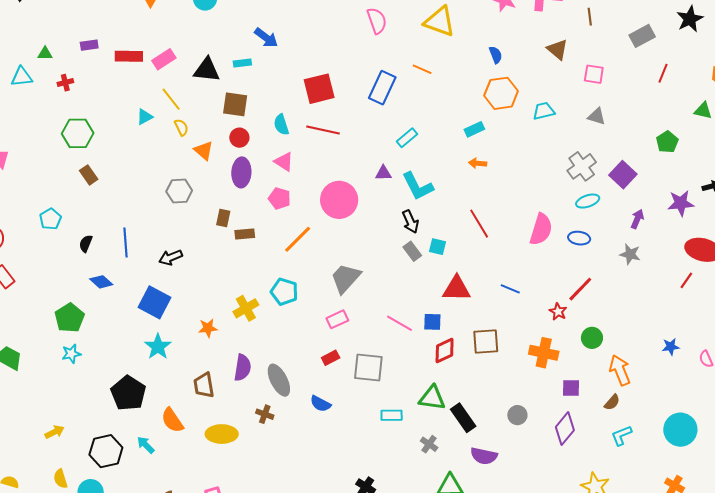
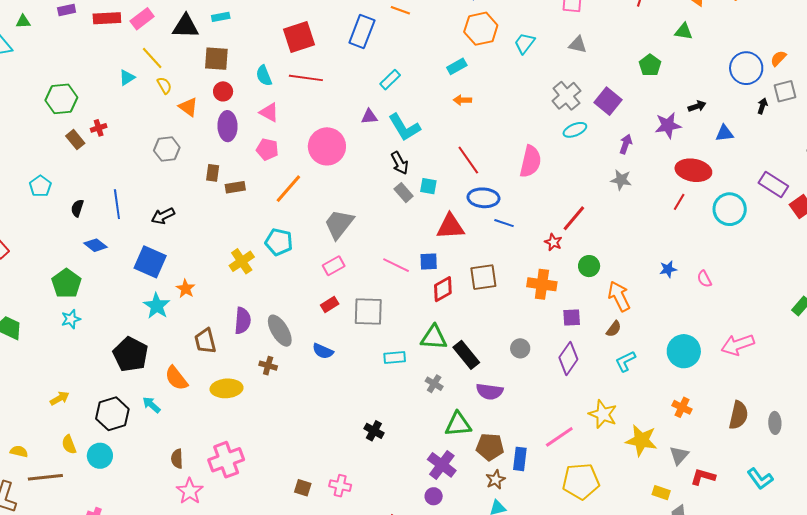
red cross: (65, 83) -> (99, 128), moved
cyan trapezoid: (544, 111) -> (525, 43), turned -35
blue ellipse: (579, 238) -> (483, 198), moved, size x1.4
orange star: (208, 328) -> (186, 289), moved, turned -30

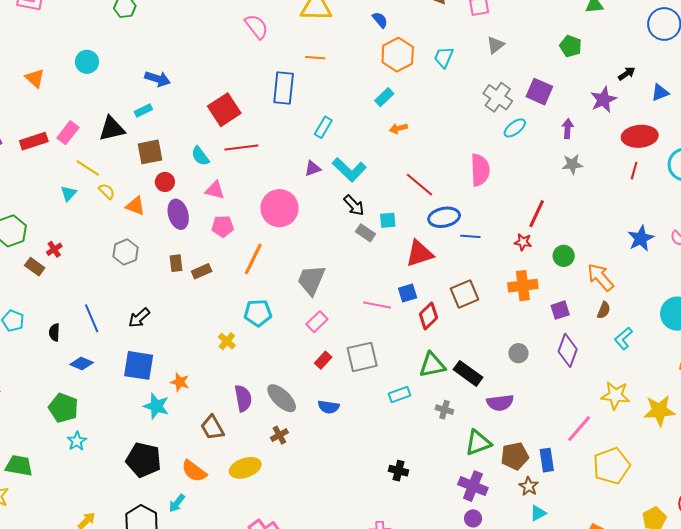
gray triangle: (578, 45) -> (495, 45), turned -36
yellow cross: (242, 261) -> (227, 341), size x0.7
blue star: (668, 269) -> (641, 238), size x1.5
brown cross: (268, 366) -> (279, 435), turned -30
cyan arrow: (151, 405) -> (177, 503), turned -78

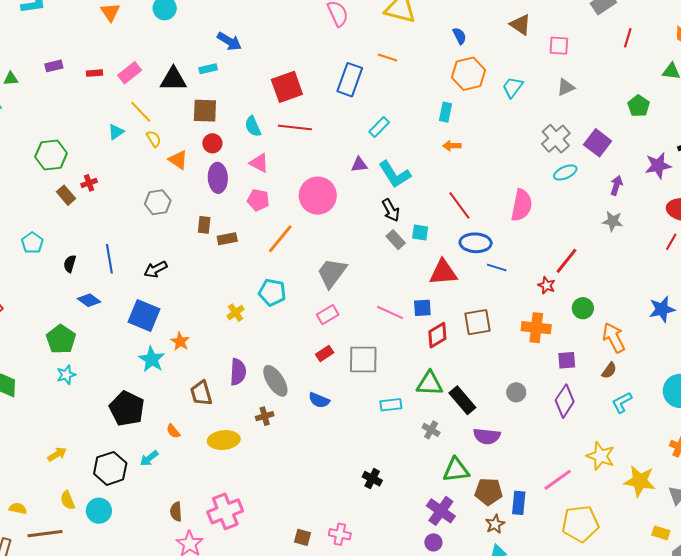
cyan rectangle: (384, 97) -> (446, 112), turned -48
red rectangle: (34, 141) -> (94, 73), size x0.6
orange semicircle: (194, 471) -> (173, 431), size x0.6

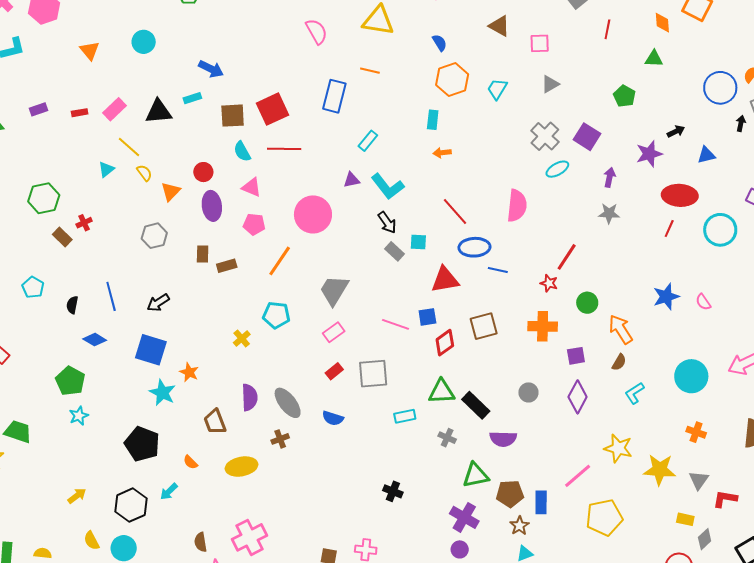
brown square: (205, 111) -> (233, 116), moved
orange triangle: (178, 160) -> (171, 191), turned 45

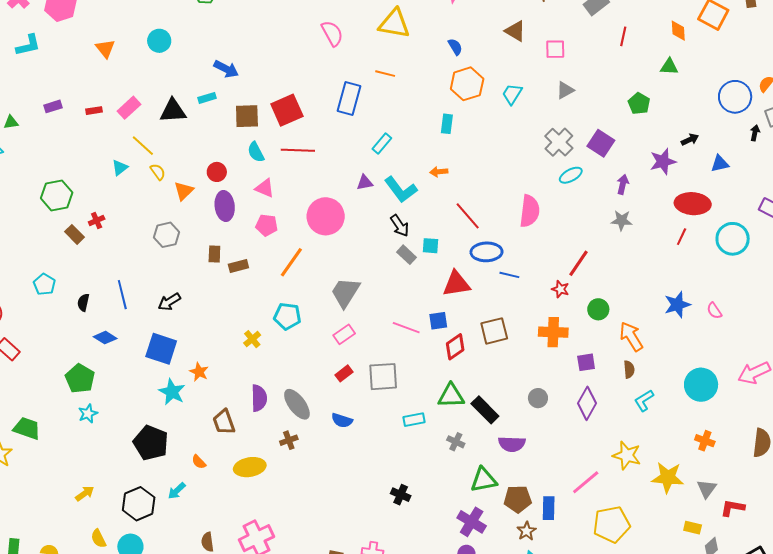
orange arrow: (442, 153) -> (439, 172), moved
brown semicircle: (619, 362) -> (629, 369), turned -36

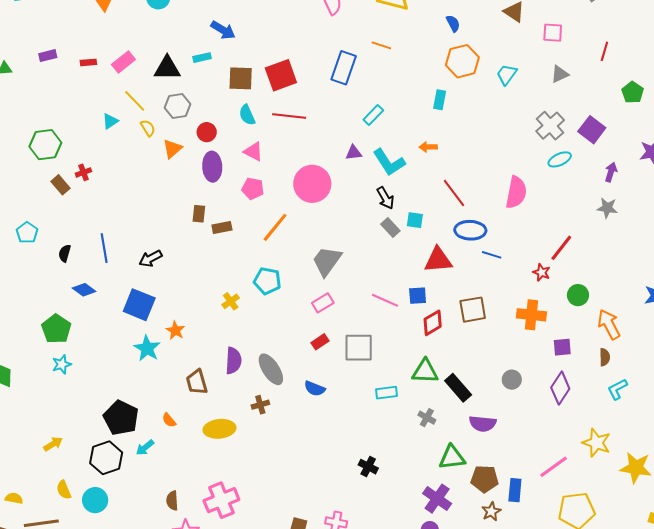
red line: (623, 36) -> (604, 51), moved
gray hexagon: (167, 235) -> (177, 106), moved
black pentagon: (151, 443) -> (121, 418), moved

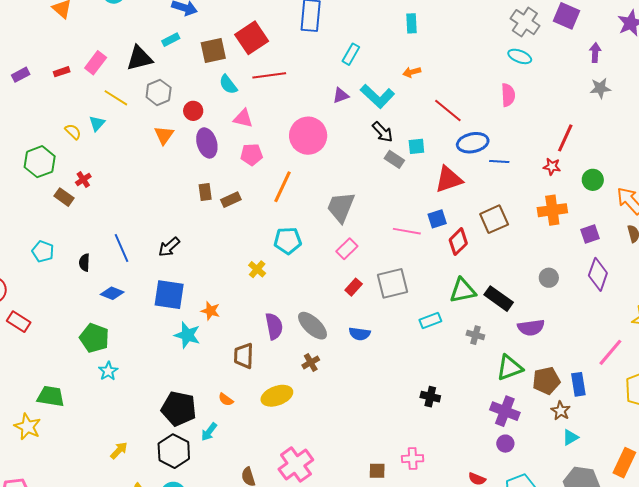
yellow semicircle: (148, 128) -> (73, 132), moved
cyan ellipse: (560, 159) -> (520, 56), moved, turned 60
pink semicircle: (516, 192) -> (508, 95), size x0.7
brown trapezoid: (197, 382) -> (244, 356), turned 32

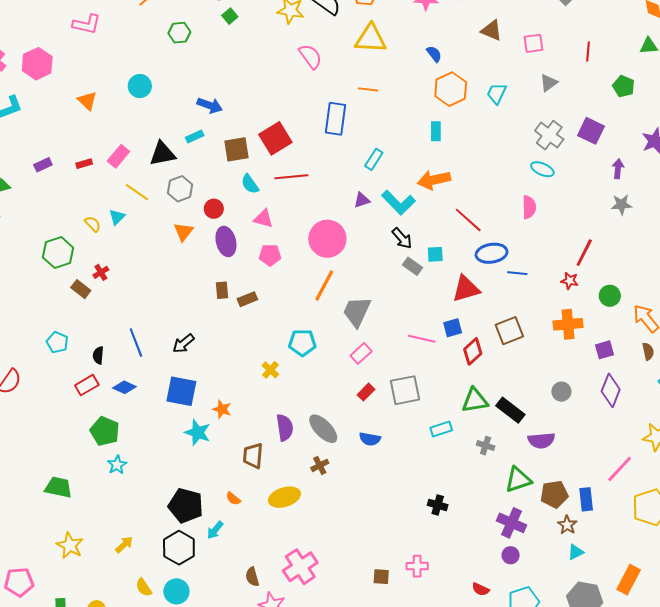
orange arrow: (412, 72) -> (434, 180), size x1.8
orange line: (282, 187) -> (324, 285), moved
red rectangle: (19, 322) -> (87, 385), moved, turned -65
yellow star: (28, 427) -> (70, 545), moved

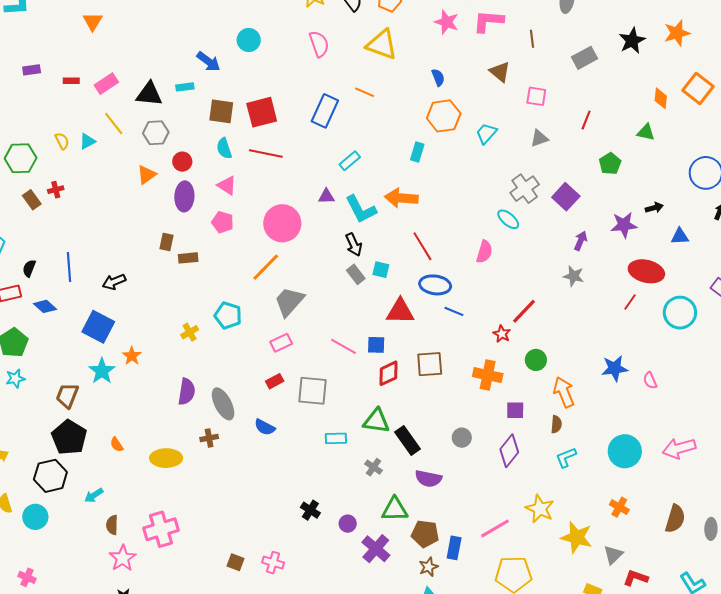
cyan circle: (140, 86) -> (249, 40), moved
brown trapezoid: (253, 456) -> (67, 396), moved
cyan arrow: (215, 530) -> (94, 495), moved
purple circle: (511, 555) -> (348, 524), moved

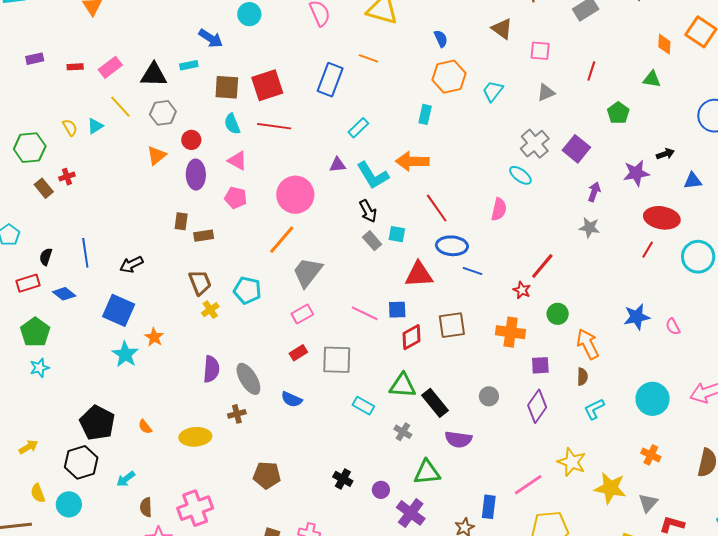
brown trapezoid: (67, 396) -> (200, 283), moved, turned 140
cyan rectangle: (336, 438) -> (363, 406), turned 35
brown pentagon: (425, 534) -> (267, 475), moved

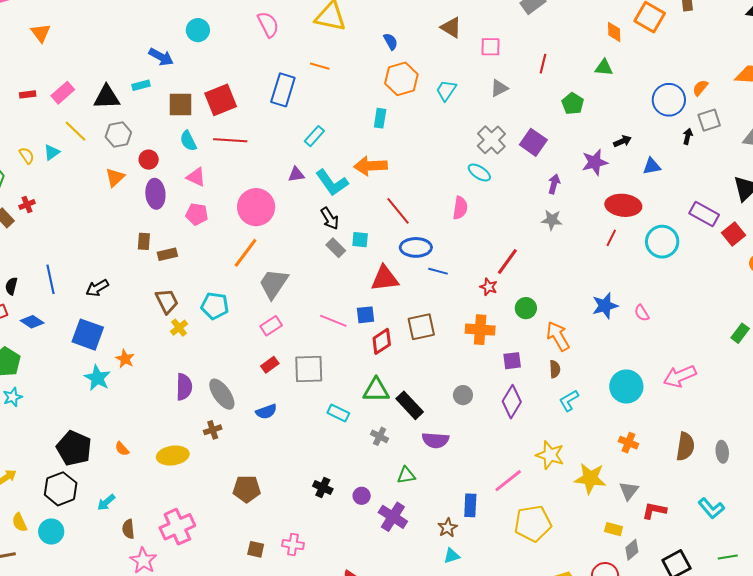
blue semicircle: (292, 399) -> (266, 412), turned -40
green triangle: (427, 472) -> (406, 475), size x0.7

